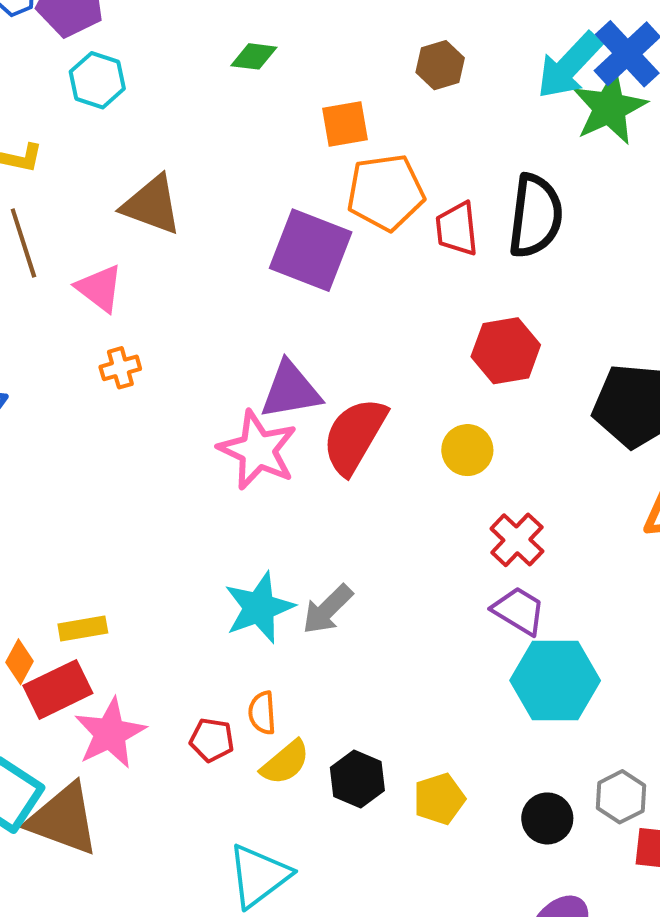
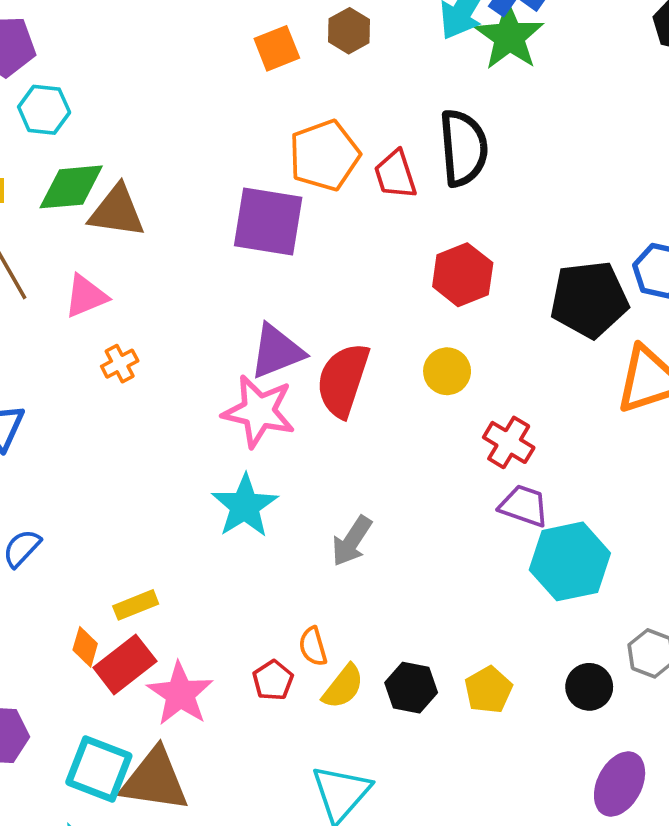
green diamond: (254, 56) -> (71, 187), moved, size x1.6
orange square: (345, 124) -> (277, 48), moved
pink triangle: (100, 288) -> (86, 296), turned -48
cyan star: (259, 608) -> (245, 506), moved
red pentagon: (212, 740) -> (273, 680), turned -30

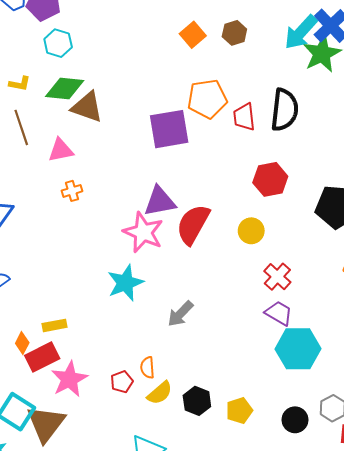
orange square: (277, 48) -> (193, 35), turned -30
purple square: (268, 222) -> (169, 129), turned -30
brown triangle: (155, 780) -> (46, 424), turned 48

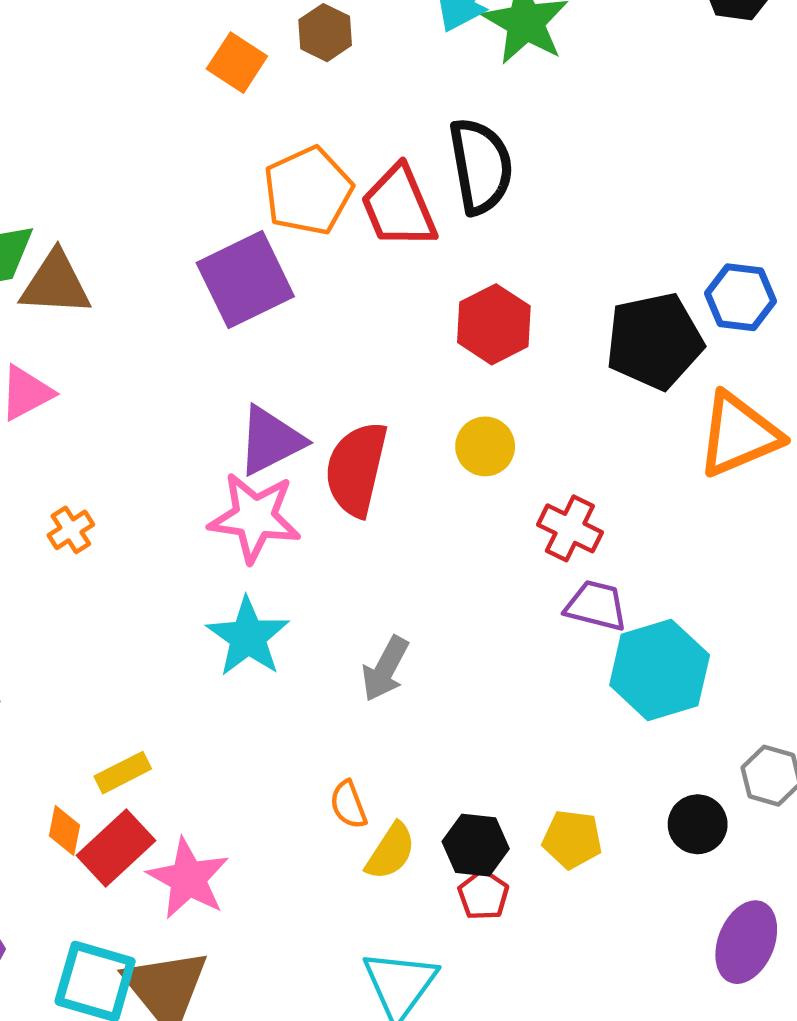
red trapezoid: (244, 117) -> (399, 207), size x1.4
orange cross: (72, 191) -> (71, 530), moved
red pentagon: (122, 382) -> (483, 895), moved
yellow pentagon: (239, 411) -> (572, 839), turned -30

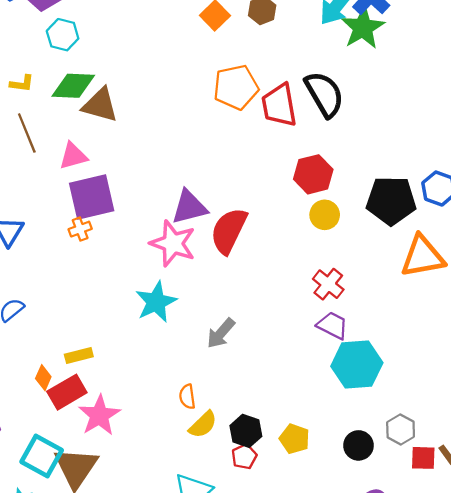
black semicircle: (481, 166) -> (324, 94), turned -33
purple square: (245, 280) -> (92, 197), moved
yellow circle: (485, 446) -> (325, 215), moved

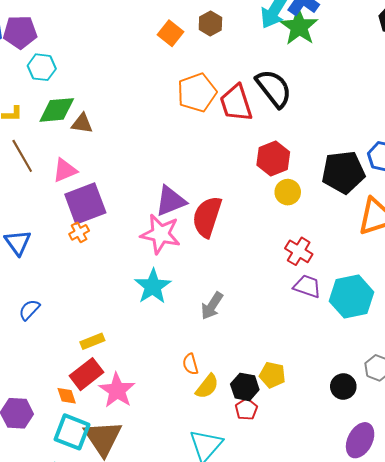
brown triangle: (100, 105) -> (82, 123), size x0.7
cyan hexagon: (357, 365) -> (352, 297), moved
orange diamond: (43, 378) -> (67, 396), moved, turned -35
yellow pentagon: (295, 439) -> (272, 375), moved

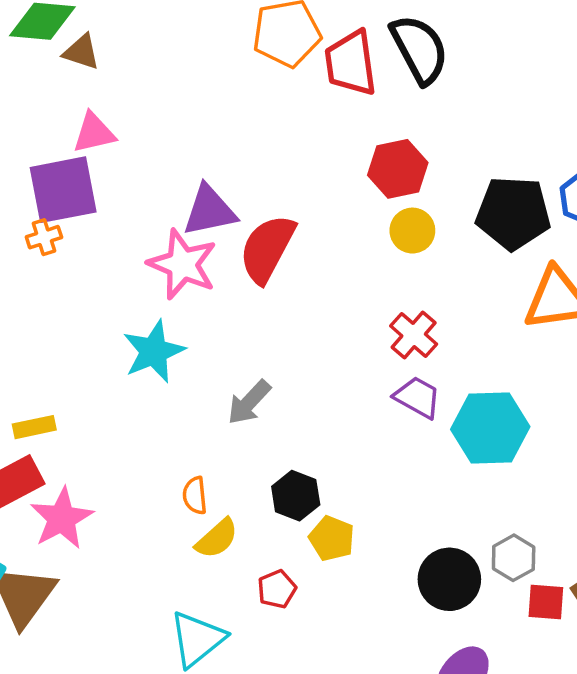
pink triangle: (65, 170) -> (94, 133), moved
black circle: (343, 386) -> (449, 579), size x1.4
black hexagon: (245, 387) -> (296, 496), moved

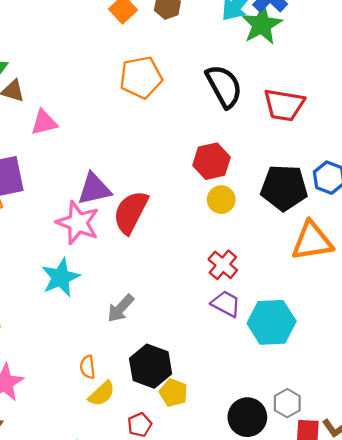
red trapezoid: (351, 63) -> (284, 105), moved, turned -72
pink triangle: (94, 133) -> (44, 122), moved
black hexagon: (296, 496) -> (151, 366), size x1.4

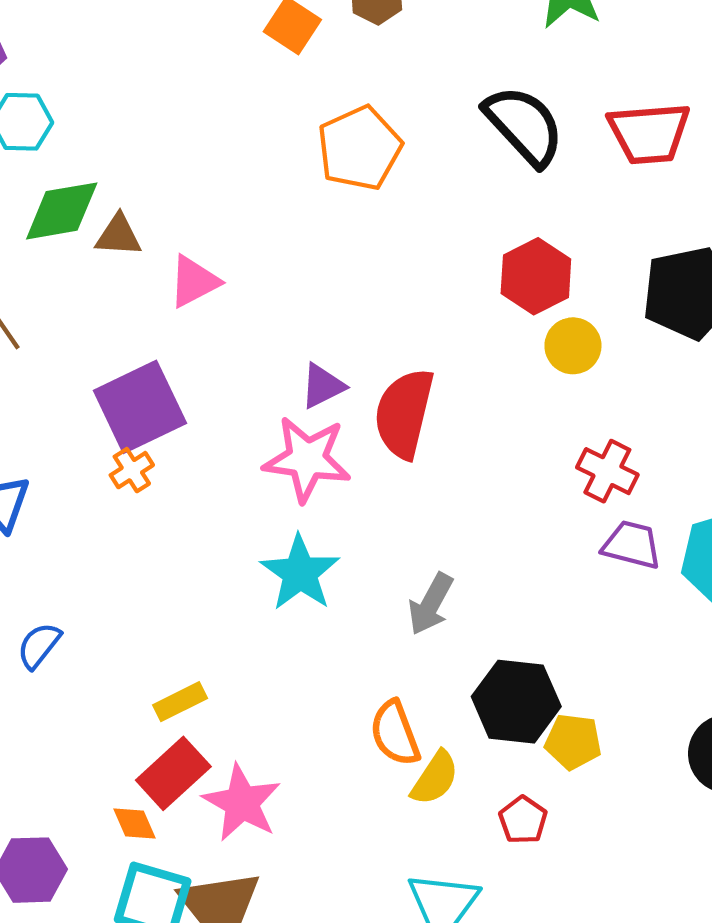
purple triangle: (94, 189) -> (323, 386), size x0.7
orange semicircle: (88, 367) -> (395, 733), size x1.4

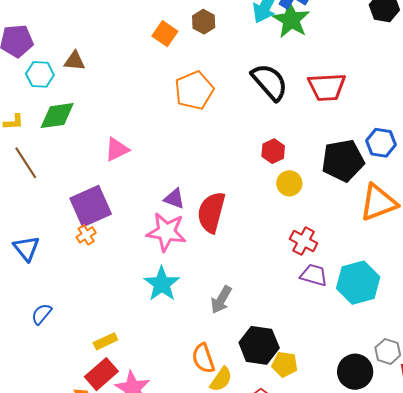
brown triangle: (118, 235) -> (75, 61), moved
red hexagon: (536, 276) -> (273, 151), size x0.7
purple triangle: (323, 386) -> (174, 199), turned 45

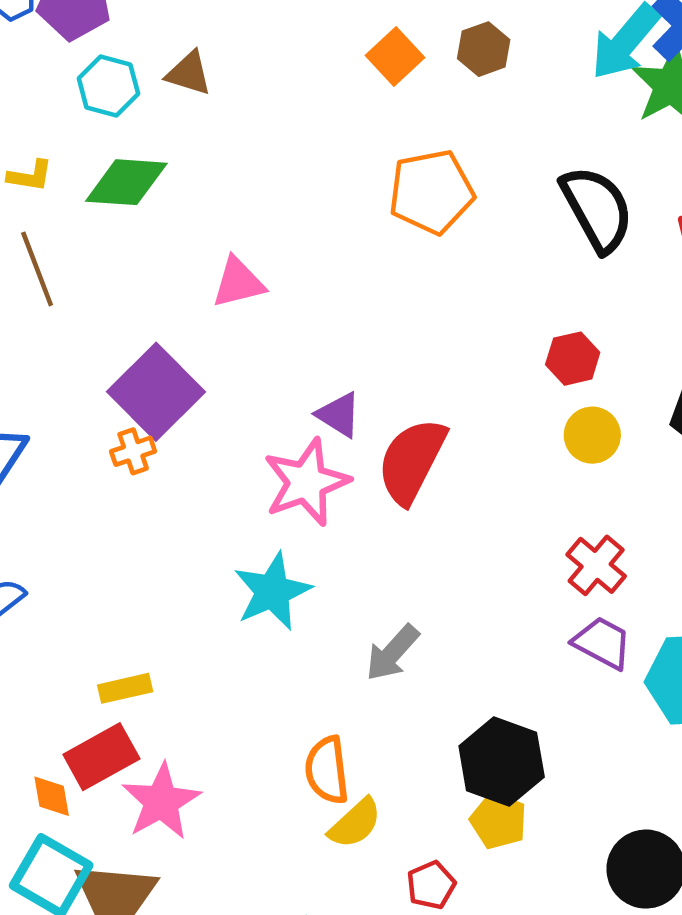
purple square: (91, 206) -> (156, 392), turned -33
pink star: (166, 232) -> (306, 482), turned 30
black hexagon: (259, 345) -> (502, 762), moved

